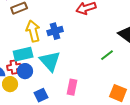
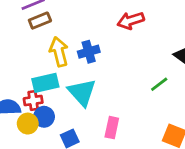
blue circle: (25, 71) -> (44, 117), moved

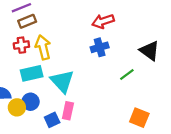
blue cross: (89, 52) -> (100, 47), moved
red cross: (33, 100) -> (21, 45), moved
pink rectangle: (112, 128) -> (68, 111), moved

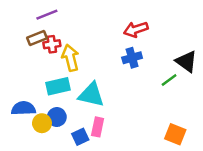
brown rectangle: (27, 21) -> (37, 38), moved
red cross: (21, 45) -> (52, 44), moved
green line: (127, 75) -> (169, 80), moved
cyan triangle: (62, 81) -> (91, 95), turned -35

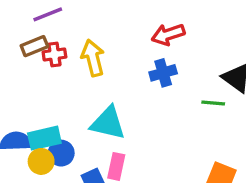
yellow arrow: (70, 58) -> (93, 58), moved
green line: (169, 80) -> (213, 103), turned 42
cyan rectangle: (58, 86) -> (44, 138), moved

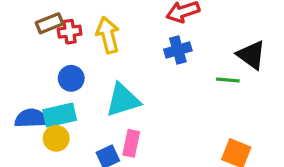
cyan triangle: (108, 123) -> (123, 100), turned -30
blue circle: (61, 153) -> (71, 78), moved

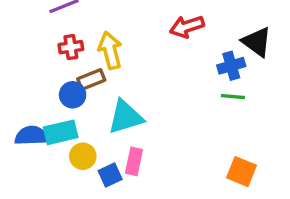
brown rectangle: (50, 23) -> (91, 79), moved
blue cross: (178, 50) -> (231, 66), moved
black triangle: (251, 55) -> (257, 42), moved
yellow circle: (56, 138) -> (83, 156), moved

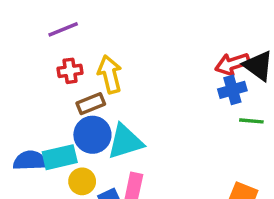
red arrow: (187, 27) -> (232, 64), moved
blue circle: (73, 95) -> (92, 135), moved, size x1.4
green line: (233, 97) -> (251, 121), moved

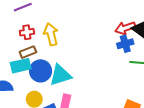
brown rectangle: (91, 104) -> (28, 52), moved
cyan rectangle: (60, 157) -> (21, 66), moved

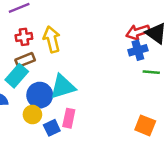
cyan rectangle: (21, 66) -> (17, 76), turned -36
blue circle: (41, 71) -> (40, 95), moved

